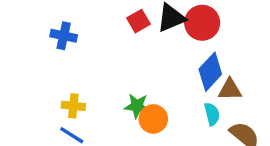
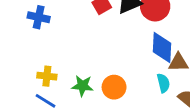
blue diamond: (210, 72) -> (162, 47), turned -40
green star: (137, 106) -> (83, 86), moved

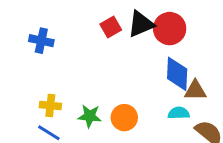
cyan semicircle: (163, 83) -> (179, 113), turned -78

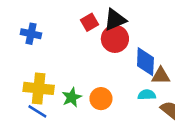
red circle: (170, 29) -> (115, 39), moved
yellow cross: (50, 106) -> (39, 88), size x1.6
green star: (90, 116) -> (72, 97), turned -30

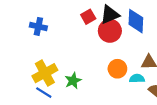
blue diamond: (145, 62) -> (136, 21), moved
yellow cross: (39, 88) -> (45, 73), turned -35
orange circle: (101, 99) -> (117, 69), moved

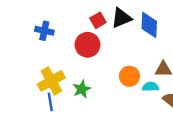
red circle: (110, 31) -> (87, 45), moved
blue line: (44, 93) -> (50, 102), turned 49

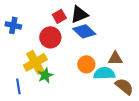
blue diamond: (149, 25) -> (84, 31), moved, turned -50
yellow cross: (51, 81) -> (35, 62), moved
cyan semicircle: (150, 87) -> (104, 73), size x1.5

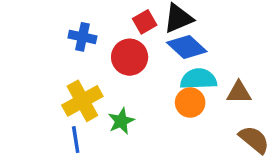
blue cross: (13, 25) -> (82, 37), moved
yellow cross: (35, 62) -> (82, 101), moved
cyan semicircle: (104, 73) -> (199, 79), moved

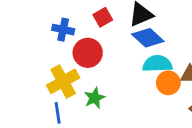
red square: (145, 22) -> (103, 17), moved
red circle: (130, 57) -> (88, 53), moved
orange circle: (190, 103) -> (168, 83), moved

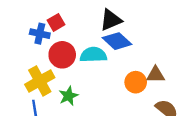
red square: (103, 17) -> (56, 22), moved
cyan semicircle: (157, 64) -> (93, 55), moved

